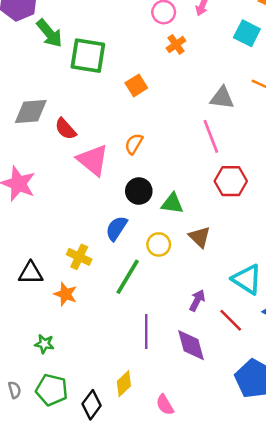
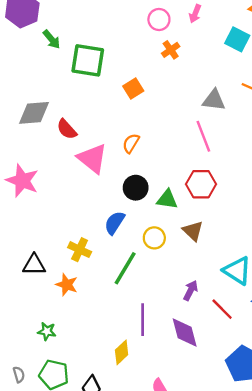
green arrow: (49, 33) -> (52, 39), size x0.7
red hexagon: (231, 181) -> (201, 184), moved
yellow diamond: (124, 384) -> (122, 352), moved

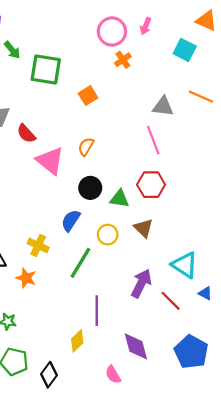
pink circle: (159, 19) -> (112, 32), size x1.4
purple arrow: (191, 290) -> (141, 283), size x1.5
purple diamond: (185, 332) -> (136, 346), moved

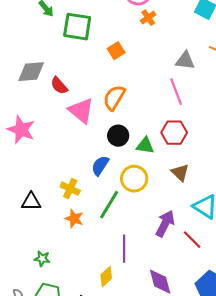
orange semicircle: (86, 147) -> (114, 98), size x1.5
brown triangle: (143, 228) -> (180, 173), moved
yellow circle: (108, 235) -> (134, 179), size x1.4
orange star: (26, 278) -> (74, 219), moved

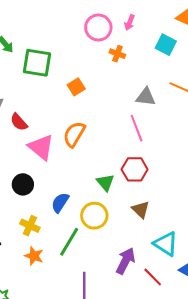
orange cross: (148, 18) -> (117, 54), moved, turned -35
black circle: (118, 136) -> (23, 184), moved
green triangle: (145, 146) -> (105, 182), turned 42

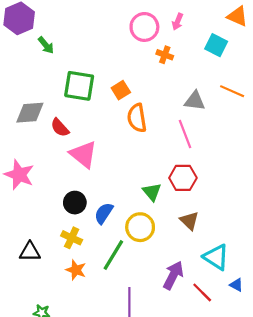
green square: (37, 63) -> (79, 86), moved
orange semicircle: (74, 134) -> (137, 118), moved, turned -40
black circle: (23, 184) -> (75, 203), moved

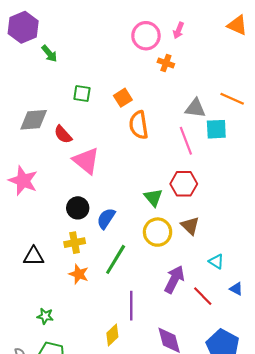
cyan square: (216, 45) -> (216, 129), moved, turned -30
green square: (79, 86) -> (82, 93), size x0.6
yellow circle: (140, 227) -> (158, 232), moved
yellow cross: (72, 238) -> (75, 243), turned -36
cyan triangle: (216, 257) -> (216, 261), size x0.6

